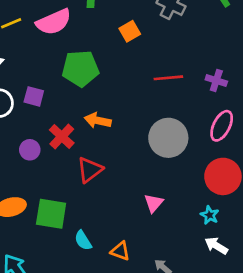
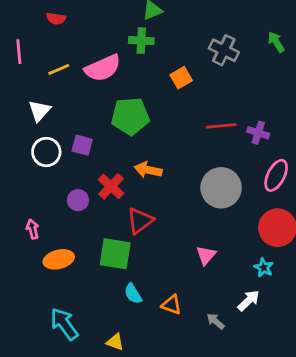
purple cross: (216, 81) -> (258, 133), moved
green square: (51, 214) -> (115, 254), moved
white arrow: (216, 246) -> (249, 301), moved, turned 105

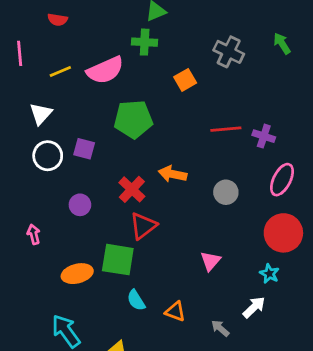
orange arrow: (148, 170) -> (173, 174), moved
red cross: (111, 186) -> (132, 189), moved
gray circle: (221, 188) -> (226, 192), size x0.6
orange ellipse: (59, 259) -> (77, 274), moved

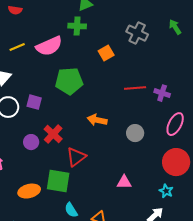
red cross: (132, 189) -> (53, 134), moved
pink triangle: (210, 261) -> (124, 182), turned 49

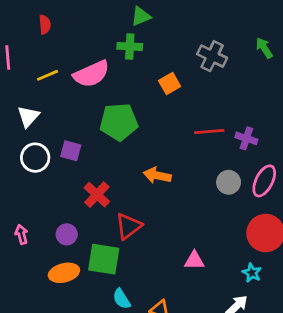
red semicircle: (15, 10) -> (45, 25), turned -104
gray circle: (135, 133) -> (229, 182), moved
purple circle: (31, 142) -> (67, 234), moved

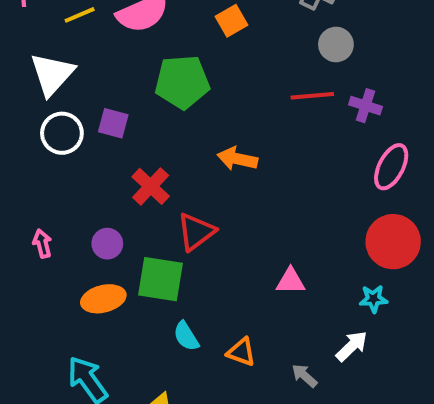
orange square: (170, 84) -> (231, 21), moved
white triangle: (28, 116) -> (52, 74), size x1.4
gray circle: (229, 182) -> (336, 44), moved
cyan star: (252, 273) -> (373, 299), turned -30

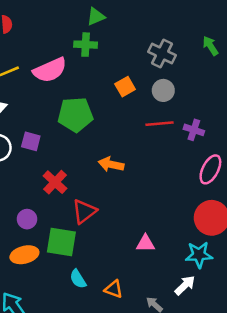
orange square: (231, 21) -> (125, 87), moved
gray circle: (336, 44) -> (163, 90), moved
cyan star: (373, 299) -> (199, 255), size x1.5

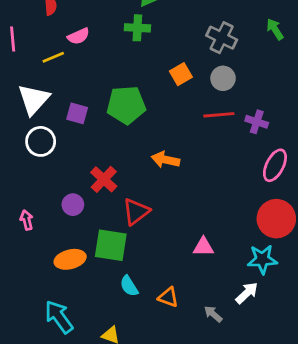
pink semicircle: (50, 70) -> (78, 36), moved, size x0.6
purple square: (31, 141) -> (77, 113), moved
purple circle: (27, 219) -> (73, 205), moved

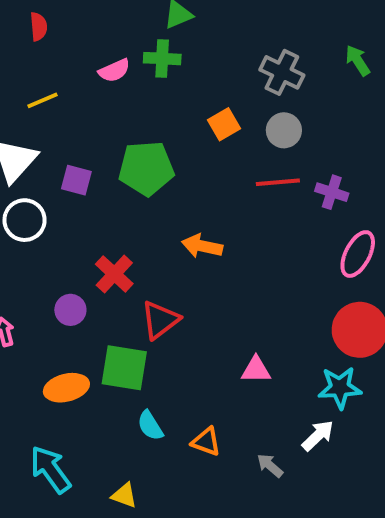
pink semicircle: (78, 36) -> (114, 70), moved

